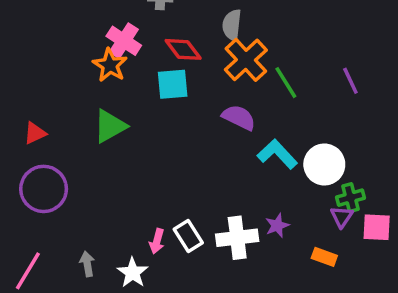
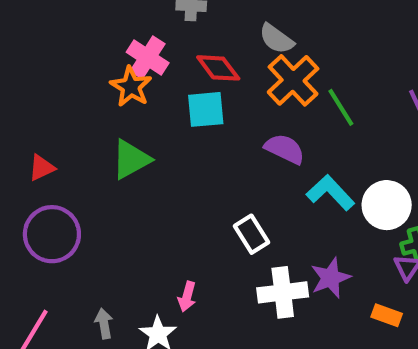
gray semicircle: (232, 25) -> (276, 39), turned -60
purple star: (277, 226) -> (330, 278), size x1.4
white rectangle: (188, 236) -> (251, 234), moved

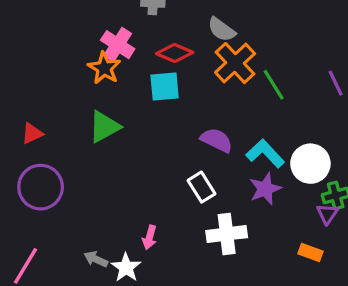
red diamond: (218, 68) -> (175, 53), turned -30
purple semicircle: (285, 149) -> (217, 140), moved
purple star: (330, 278) -> (265, 189), moved
gray arrow: (104, 324) -> (96, 259), moved, turned -55

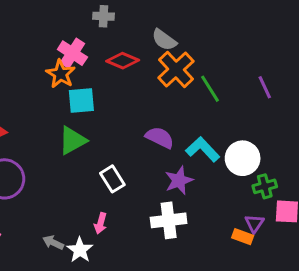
cyan square: (165, 86) -> (81, 101), moved
green triangle: (104, 127) -> (72, 140), moved
white rectangle: (201, 187) -> (112, 179), moved
purple star: (265, 189) -> (179, 180), moved
purple triangle: (327, 214) -> (254, 223), moved

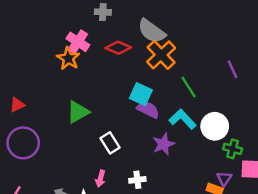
gray semicircle: (164, 40) -> (152, 31), size x1.4
green line: (210, 89) -> (189, 87), moved
cyan square: (81, 101) -> (141, 94), moved, turned 30
green cross: (265, 186) -> (233, 149), turned 30
white cross: (169, 220) -> (137, 180), moved, size x0.6

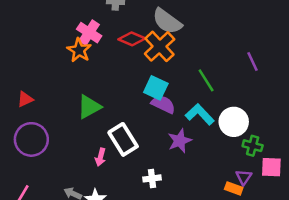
orange cross: (161, 55) -> (160, 46), moved
white rectangle: (110, 143) -> (123, 139), size x1.4
pink arrow: (100, 179) -> (100, 157), moved

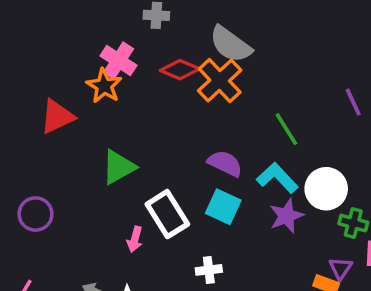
cyan square: (156, 88) -> (223, 207), moved
red triangle: (25, 99) -> (57, 117), moved, size x1.5
purple circle: (31, 139) -> (35, 214), size x0.7
purple star: (180, 141) -> (286, 216), moved

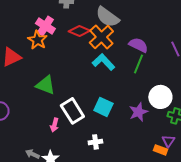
green line: (286, 129) -> (138, 64), turned 54
purple semicircle: (225, 163) -> (138, 45), moved
green triangle: (119, 167) -> (45, 85), turned 50
cyan L-shape: (277, 178) -> (103, 62), moved

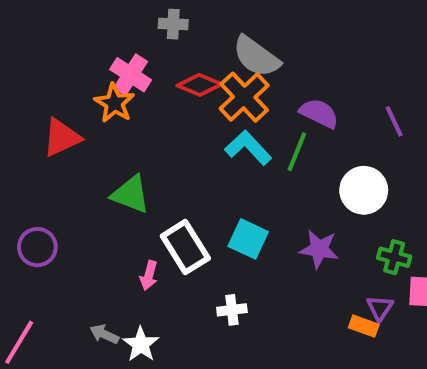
green line: (138, 64) -> (297, 152), moved
white circle: (160, 97) -> (364, 190), moved
purple star: (138, 112) -> (319, 249), turned 30

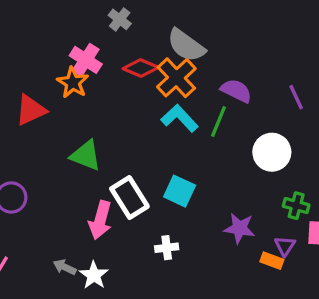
gray cross: (173, 24) -> (120, 19), turned 35
purple star: (319, 249) -> (239, 228), moved
pink arrow: (149, 275) -> (100, 220), size x1.6

